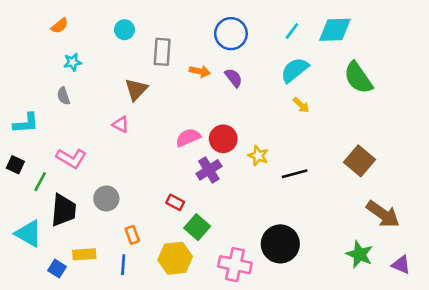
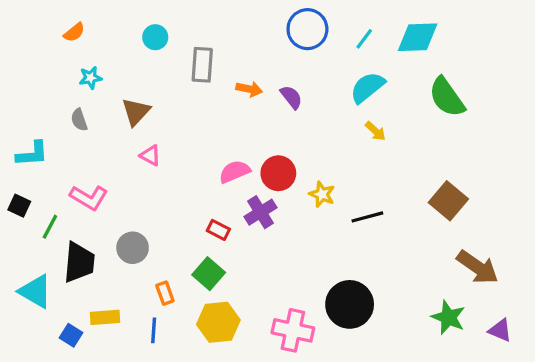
blue circle: (231, 34) -> (307, 29), moved
brown triangle: (136, 89) -> (136, 112), moved
red rectangle: (175, 202) -> (218, 230), moved
green square: (197, 227) -> (209, 274), moved

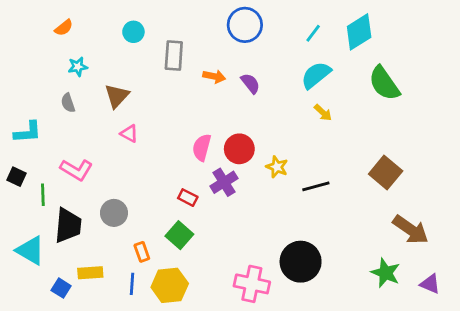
blue circle: (307, 29) -> (245, 25), moved
cyan diamond: (418, 37) -> (359, 32), turned -30
pink semicircle: (235, 172) -> (202, 147), turned -52
green line: (50, 227) -> (43, 195), turned -30
yellow hexagon: (218, 322) -> (170, 285), moved

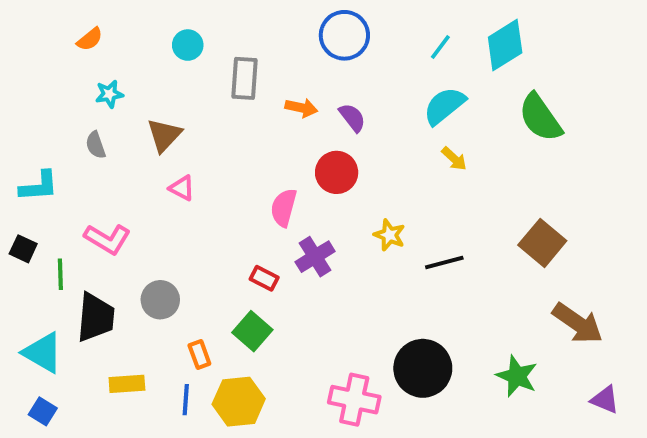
red circle: (239, 149) -> (337, 172), moved
green star: (386, 273) -> (517, 376), moved
blue square: (61, 288) -> (43, 411), moved

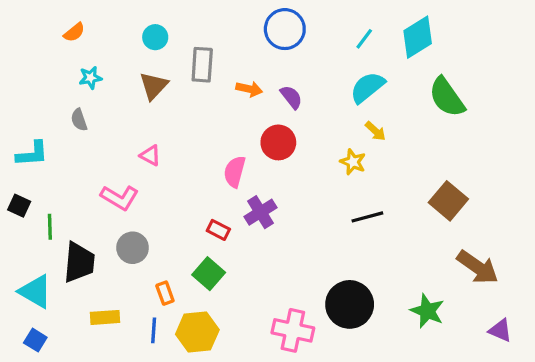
brown triangle: (164, 135) -> (154, 86), moved
yellow star: (389, 235) -> (353, 162), moved
pink L-shape: (107, 239) -> (120, 198), moved

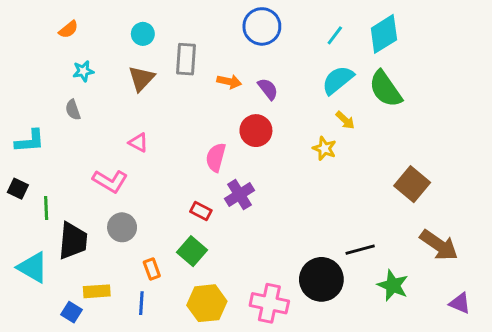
green semicircle: (447, 97) -> (385, 89), moved
black line: (367, 217) -> (360, 250), moved
yellow hexagon: (197, 332) -> (207, 303), moved
blue square: (35, 340) -> (71, 312), moved

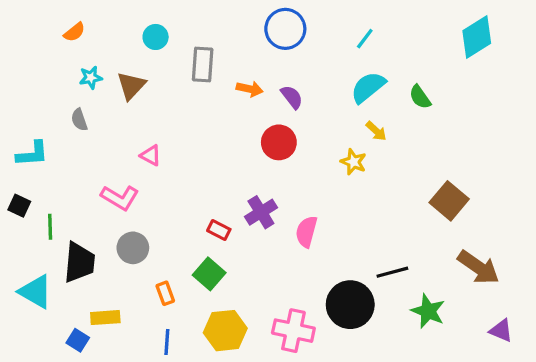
cyan diamond: (384, 34) -> (477, 37), moved
brown triangle: (141, 79) -> (131, 86), moved
green semicircle: (385, 89) -> (420, 97), size x0.6
pink semicircle: (216, 157) -> (306, 232), moved
blue line: (141, 303) -> (167, 342), moved

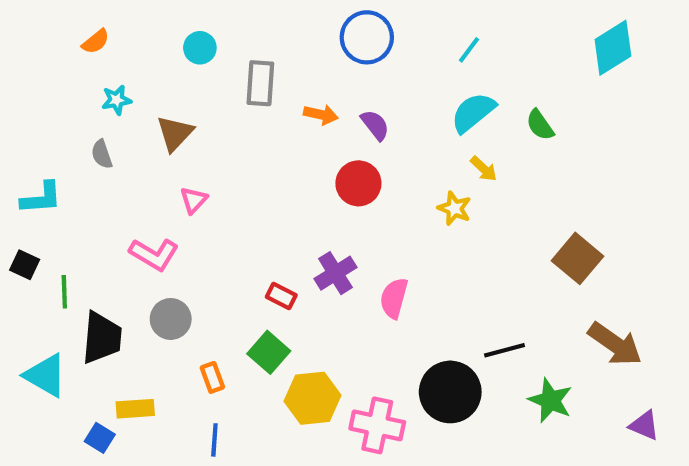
brown triangle: (131, 86) -> (175, 133), moved
pink triangle: (151, 155) -> (194, 200), turned 45
yellow hexagon: (225, 331) -> (313, 398), moved

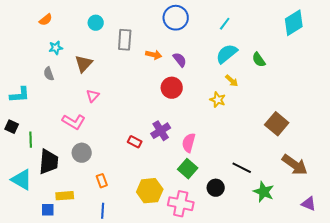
black line: (504, 350) -> (242, 168), turned 42
green square: (269, 352) -> (188, 169), moved
black circle: (450, 392) -> (216, 188), size x0.6
blue square: (100, 438) -> (48, 210), turned -32

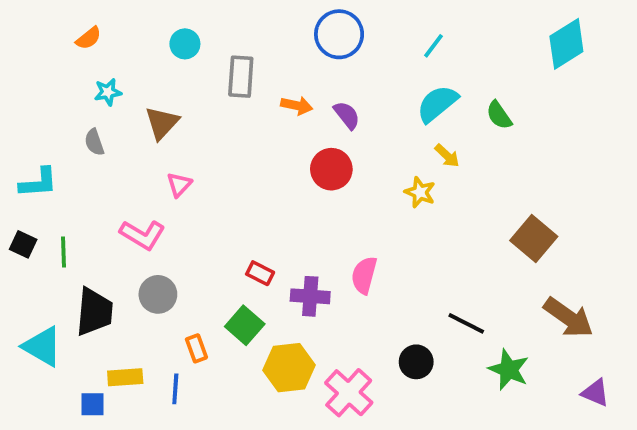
purple cross: (161, 131) -> (310, 296), moved, turned 36
green line: (31, 140) -> (64, 252), moved
green square: (188, 169) -> (245, 325), moved
pink cross: (181, 204) -> (349, 393), turned 30
blue line: (103, 211) -> (175, 389), moved

